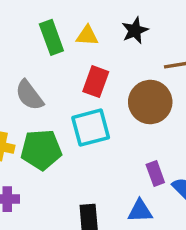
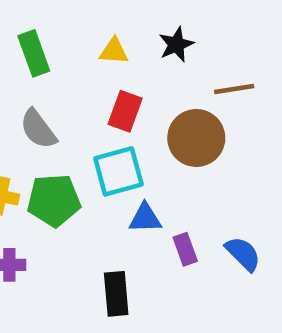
green rectangle: (51, 37) -> (34, 53), moved
purple rectangle: (155, 174) -> (185, 249), moved
blue triangle: (140, 211) -> (145, 218), moved

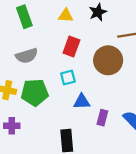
gray semicircle: (38, 129) -> (27, 56), turned -70
cyan square: (118, 171) -> (68, 78), size x0.6
purple rectangle: (185, 249) -> (102, 118), turned 35

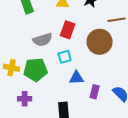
gray semicircle: (27, 56) -> (43, 40), moved
purple cross: (12, 126) -> (25, 99), moved

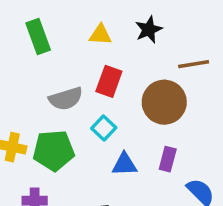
cyan square: (65, 57) -> (104, 128), turned -32
purple rectangle: (95, 92) -> (168, 159), moved

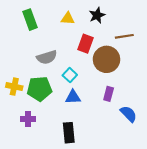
red rectangle: (109, 81) -> (86, 44), moved
blue triangle: (124, 164) -> (73, 97), moved

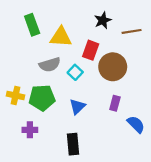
yellow triangle: (68, 18) -> (61, 37), moved, size x1.5
brown line: (124, 36) -> (132, 31), moved
cyan square: (70, 75) -> (75, 72), moved
blue triangle: (73, 97) -> (77, 107), turned -42

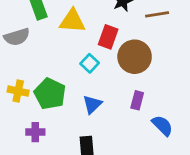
gray semicircle: (50, 65) -> (17, 37), moved
green pentagon: (42, 98) -> (50, 94), turned 30

